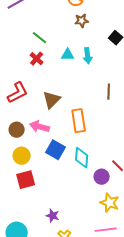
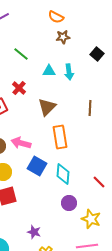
red cross: (37, 59) -> (19, 88), moved
brown triangle: (52, 100) -> (47, 107), moved
purple circle: (102, 177) -> (69, 203), moved

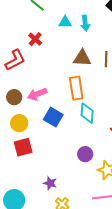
brown triangle: (47, 107) -> (82, 58), moved, turned 48
pink arrow: (21, 143) -> (37, 94), turned -36
cyan diamond: (63, 174) -> (87, 113), moved

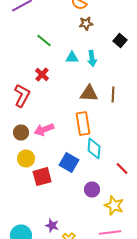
red L-shape: (15, 60) -> (22, 96), turned -35
blue square: (53, 117) -> (69, 162), moved
red square: (23, 147) -> (42, 176), moved
purple star: (50, 183) -> (52, 226), moved

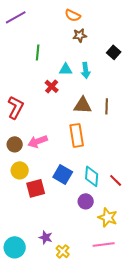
green line: (44, 40) -> (38, 52), turned 56
red cross: (42, 74) -> (52, 86), moved
cyan diamond: (94, 148) -> (92, 176), moved

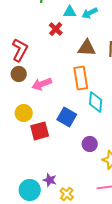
cyan arrow: (86, 70) -> (90, 13), turned 70
brown circle: (15, 144) -> (19, 74), moved
cyan diamond: (92, 176) -> (96, 102), moved
cyan circle: (15, 247) -> (30, 190), moved

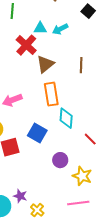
red cross: (56, 29) -> (26, 45), size x1.5
brown triangle: (87, 48) -> (45, 64), moved, turned -42

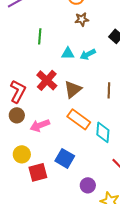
red cross: (26, 45) -> (47, 80), moved
orange rectangle: (51, 94) -> (79, 119), turned -45
cyan diamond: (66, 118) -> (103, 132), moved

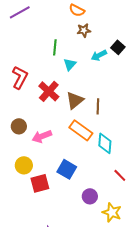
green line: (40, 36) -> (55, 47), moved
cyan triangle: (68, 53) -> (70, 64), turned -48
cyan arrow: (88, 54) -> (99, 55), moved
brown line: (109, 90) -> (98, 106), moved
red L-shape: (18, 91) -> (20, 77), moved

